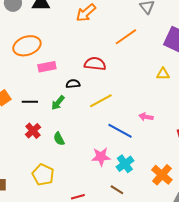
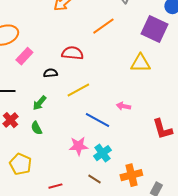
pink rectangle: (47, 67) -> (24, 56), turned -36
yellow triangle: (163, 74) -> (140, 63), size x1.5
green arrow: (58, 103) -> (39, 103), moved
orange cross: (162, 175) -> (131, 175), moved, turned 35

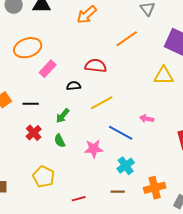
pink star: (78, 146) -> (94, 149), moved
brown line: (94, 179) -> (118, 192), turned -32

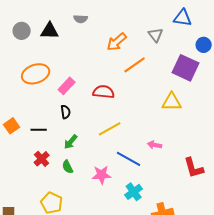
orange arrow: (87, 15) -> (117, 42), moved
pink rectangle: (48, 69) -> (67, 86), moved
black semicircle: (74, 86) -> (66, 112), moved, turned 88

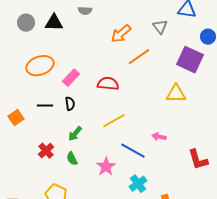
black line: (39, 130) -> (45, 106), moved
pink star: (102, 175) -> (106, 167), turned -30

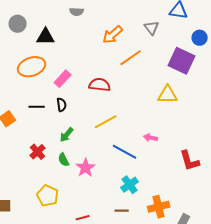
black triangle: (54, 23) -> (46, 37), moved
pink star: (106, 167) -> (86, 168), moved

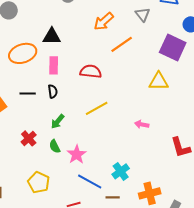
black triangle: (46, 37) -> (52, 36), moved
pink rectangle: (63, 79) -> (54, 65), turned -42
blue line: (125, 152) -> (90, 181), moved

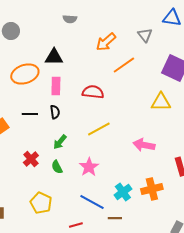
pink arrow: (142, 124) -> (144, 145), size x1.5
pink star: (77, 154) -> (89, 167), moved
orange cross: (150, 193) -> (152, 189), moved

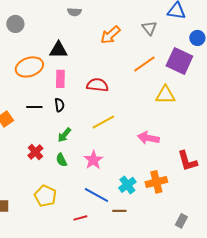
orange line: (124, 65) -> (144, 64), moved

